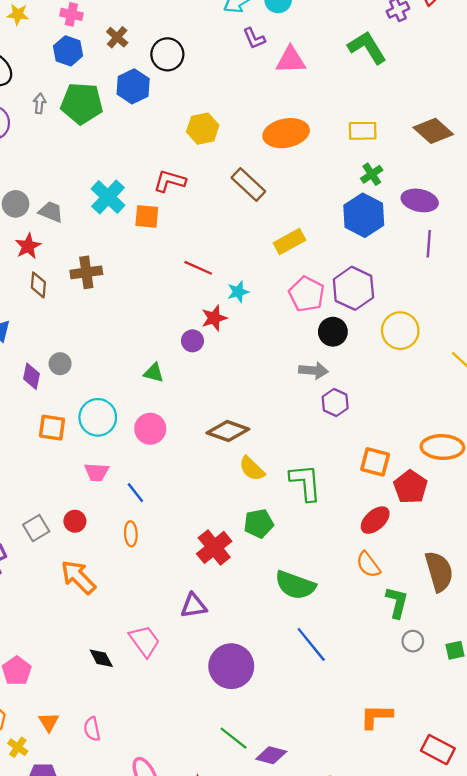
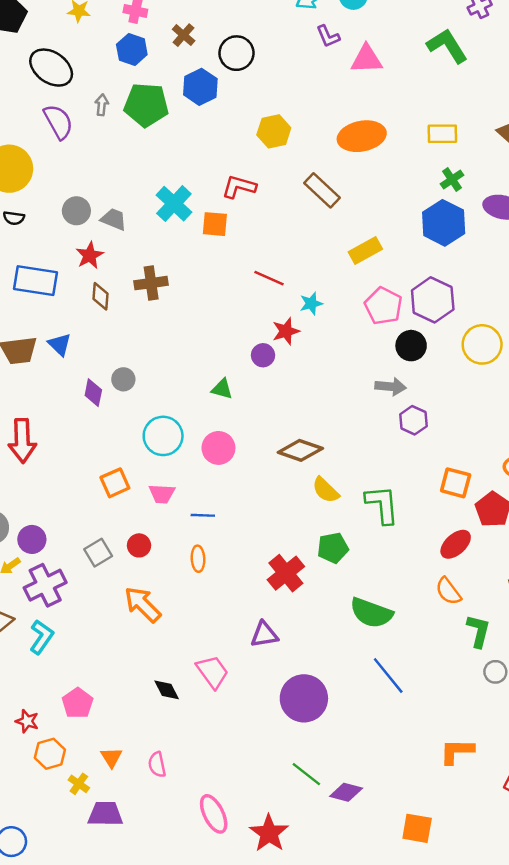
orange square: (52, 428) -> (115, 483), moved, turned -32
blue line: (135, 493) -> (203, 515), turned -50

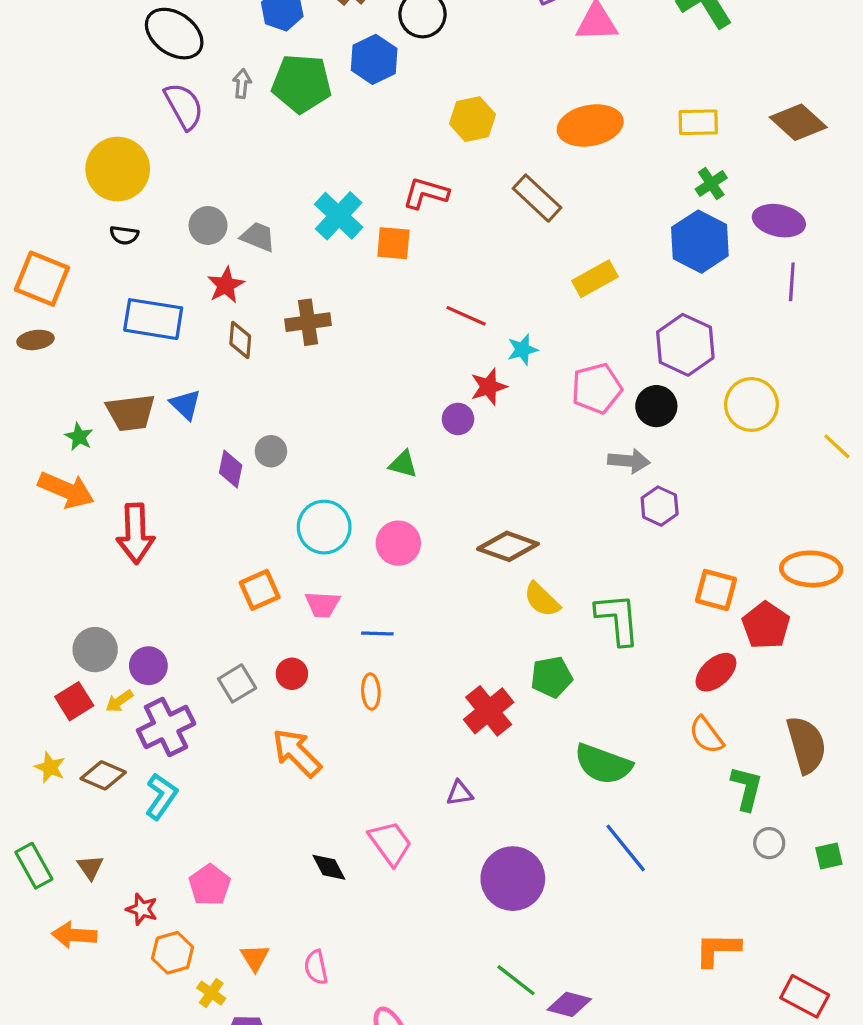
pink pentagon: (383, 306) -> (597, 388), moved, turned 30
purple triangle: (264, 635) -> (460, 793), size x0.7

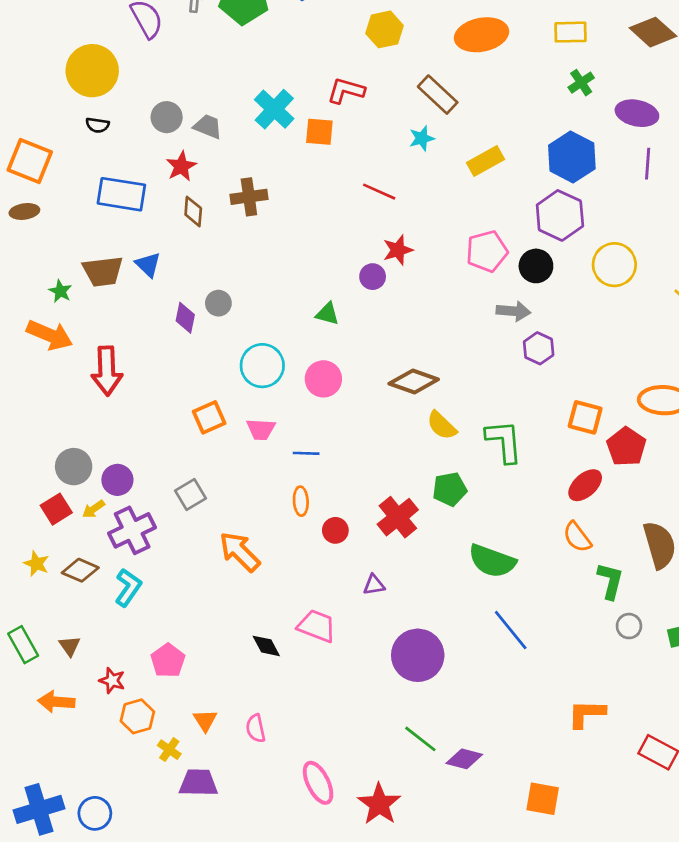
blue hexagon: (700, 242) -> (572, 157), moved
cyan star: (522, 350) -> (422, 138), moved
red circle: (292, 674) -> (335, 530), moved
pink trapezoid: (390, 843) -> (317, 626), turned -33

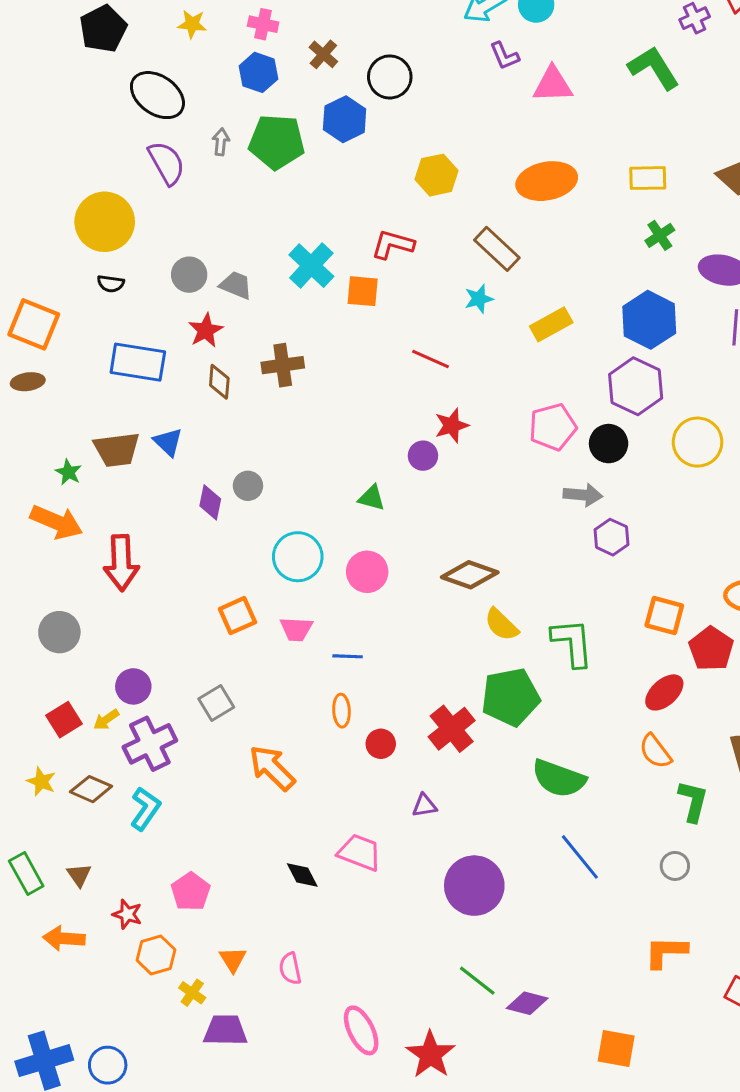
gray circle: (74, 467) -> (59, 632), moved
green pentagon: (450, 489) -> (510, 697), size x1.5
gray circle: (629, 626) -> (675, 866), moved

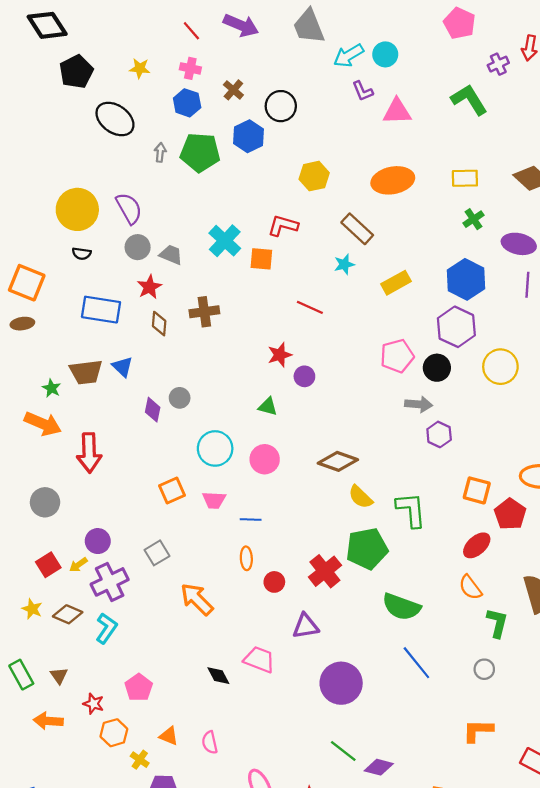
purple semicircle: (167, 163) -> (129, 208), moved
red star: (452, 425) -> (280, 355), moved
purple triangle: (424, 806) -> (306, 626), size x1.5
orange triangle: (233, 960) -> (169, 736), turned -36

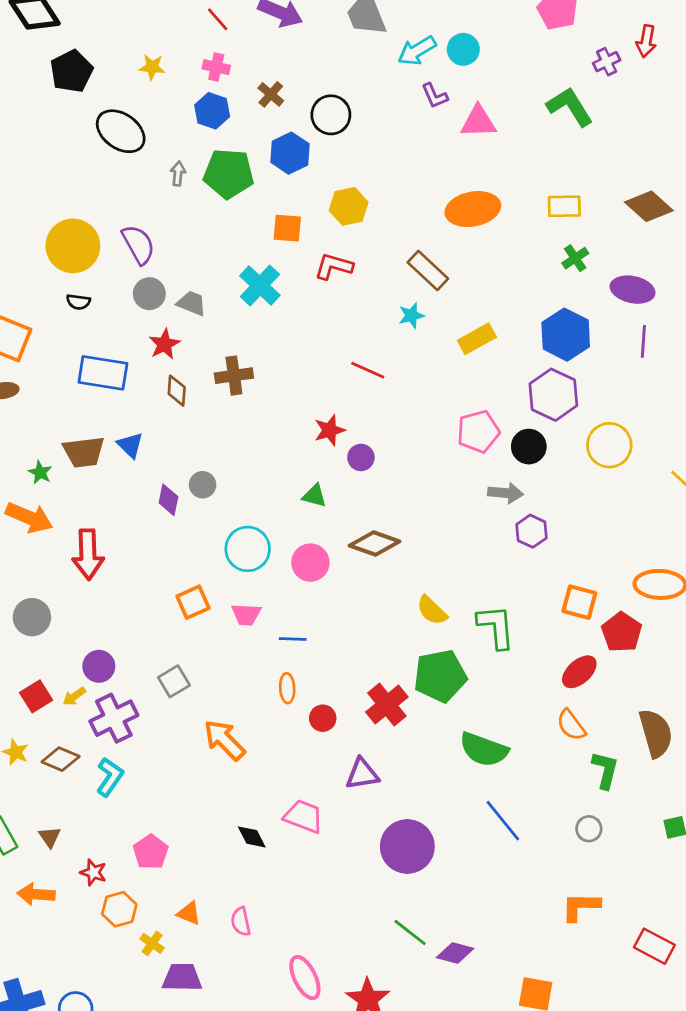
yellow hexagon: (314, 176) -> (349, 206), moved
orange square: (261, 259) -> (287, 228), moved
brown diamond: (338, 461) -> (375, 543), moved

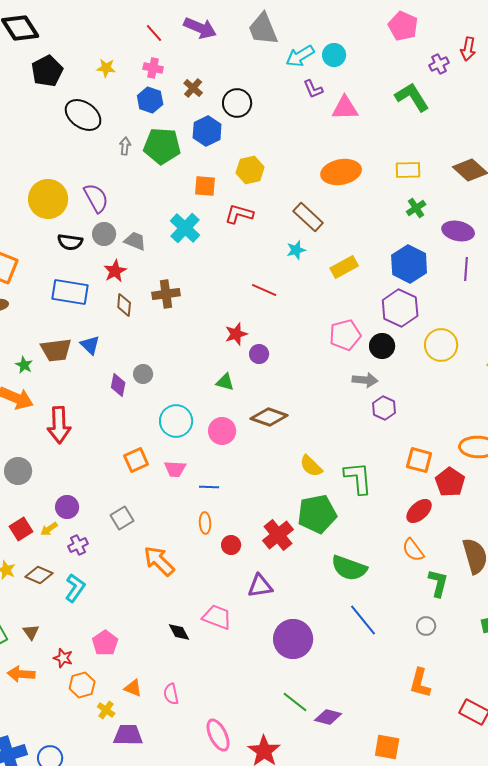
black semicircle: (78, 302) -> (70, 242), moved, size x1.4
purple cross: (114, 718) -> (78, 545), size x0.6
orange L-shape: (581, 907) -> (420, 683), turned -76

